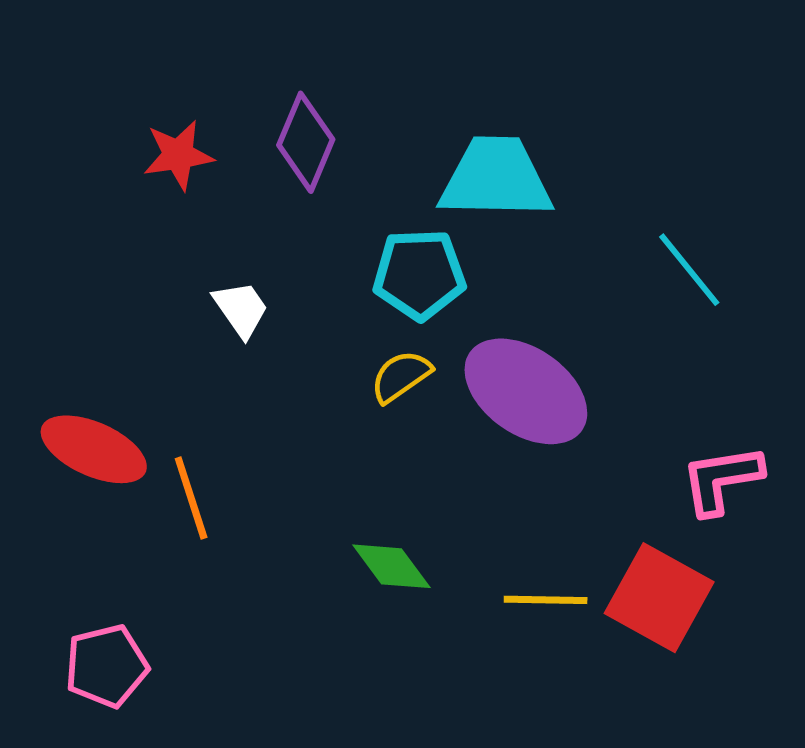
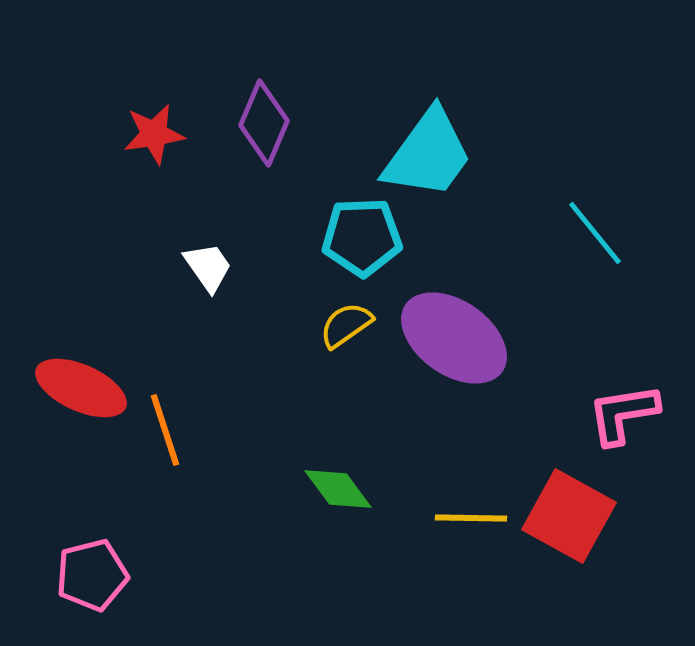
cyan trapezoid: (496, 178) -> (428, 154), turned 125

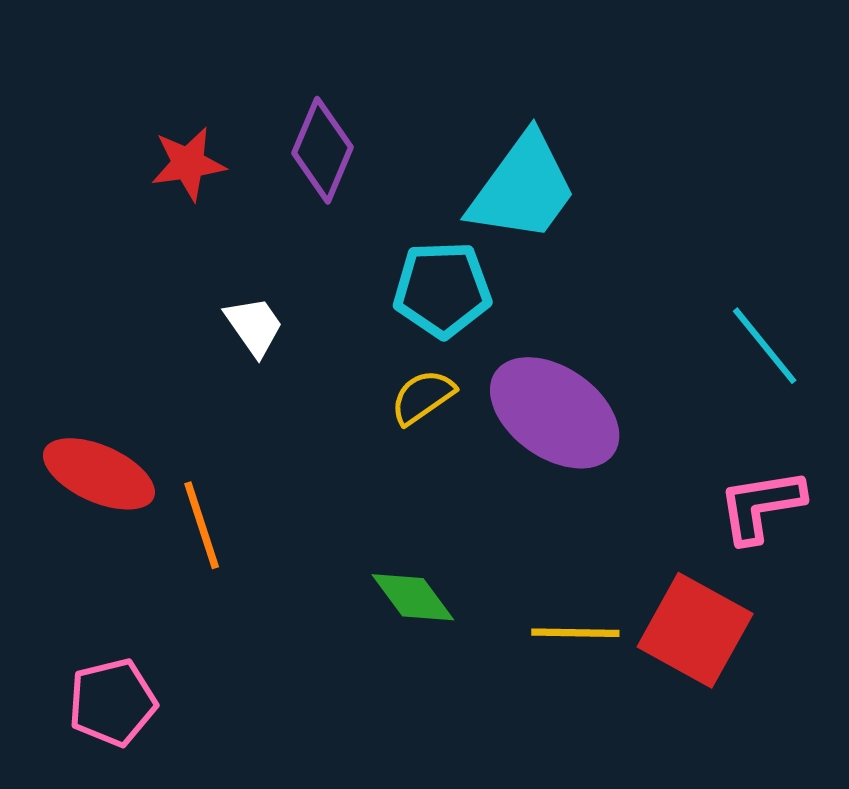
cyan line: (595, 233) -> (765, 346), moved

